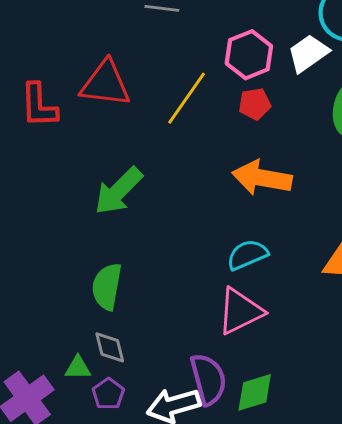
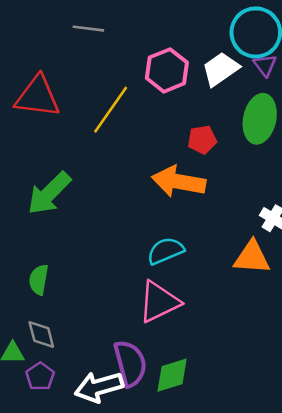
red pentagon: (255, 104) -> (202, 140), moved
green semicircle: (107, 287) -> (39, 280), size x0.7

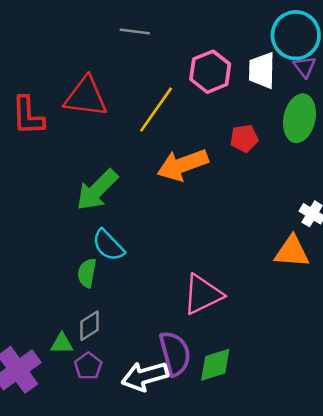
white trapezoid: (220, 69) -> (262, 70), turned -54
orange arrow: (179, 182) -> (183, 165), moved, turned -30
cyan semicircle: (166, 251) -> (108, 245), moved, turned -111
gray diamond: (41, 335) -> (89, 326), turned 72

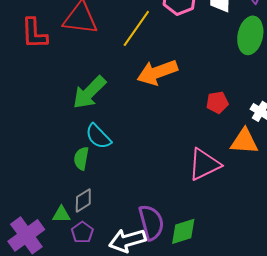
red pentagon: (244, 138) -> (217, 102), moved
pink triangle: (203, 294) -> (204, 164), moved

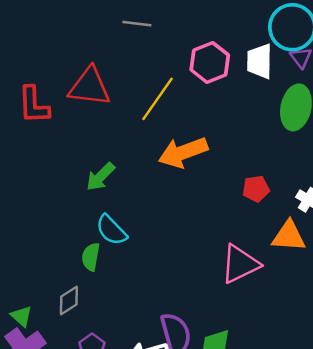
green arrow: (89, 92) -> (100, 177), size x0.7
gray diamond: (83, 200) -> (69, 300), moved
green triangle: (61, 214) -> (22, 316), moved, turned 42

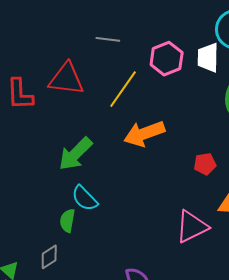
gray line: (137, 24) -> (108, 39), moved
green arrow: (100, 177) -> (75, 154), size x1.4

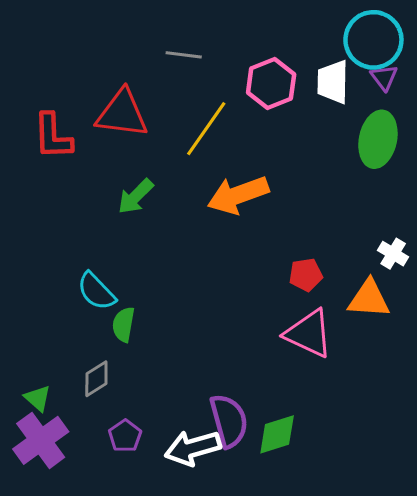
green arrow: (75, 154) -> (136, 196), moved, size x0.7
red pentagon: (205, 164) -> (306, 275), moved
cyan semicircle: (85, 198) -> (96, 291), moved
pink triangle: (192, 227) -> (309, 333), turned 51

